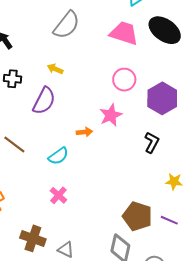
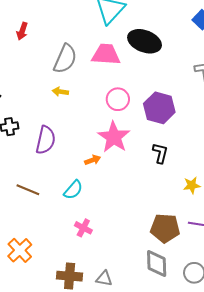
gray semicircle: (67, 25) -> (65, 59), moved
yellow arrow: (55, 69) -> (60, 92), moved
pink star: (111, 115) -> (114, 137), size x1.4

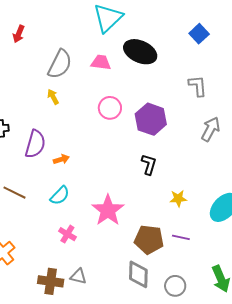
pink trapezoid: (106, 54) -> (101, 62), size x0.7
yellow arrow: (60, 92) -> (53, 97), turned 49
pink star: (114, 137) -> (108, 210), moved
orange arrow: (93, 160) -> (61, 159), moved
gray triangle: (104, 279) -> (78, 276), moved

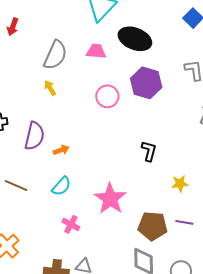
purple hexagon: (151, 119) -> (146, 83), moved

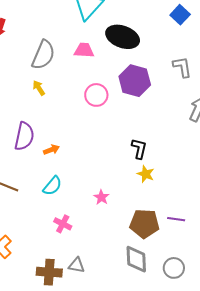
yellow star: (180, 184) -> (146, 174), moved, turned 30
pink star: (110, 199) -> (101, 197), size x0.5

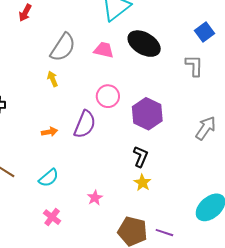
gray L-shape: (182, 67) -> (194, 66), moved
purple hexagon: (135, 81) -> (147, 114), moved
purple semicircle: (24, 136) -> (85, 124), moved
orange arrow: (51, 150) -> (49, 132), moved

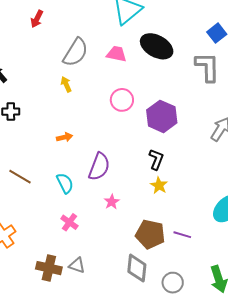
gray L-shape: (194, 66) -> (207, 67), size x1.4
purple semicircle: (85, 124) -> (99, 167), moved
cyan semicircle: (49, 178) -> (65, 183), turned -75

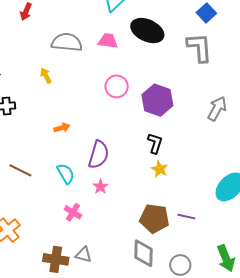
gray semicircle: (76, 52) -> (67, 42), turned -112
yellow arrow: (66, 84) -> (46, 76), moved
pink star: (112, 202) -> (100, 187), moved

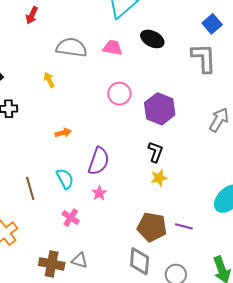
black ellipse: (147, 31) -> (152, 39), size x0.7
yellow star: (160, 169) -> (159, 178), turned 30
brown line: (20, 170) -> (30, 188), moved, turned 45

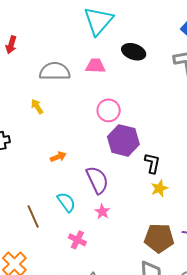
purple hexagon: (160, 109) -> (123, 140), moved
purple semicircle: (99, 161) -> (97, 180), turned -36

